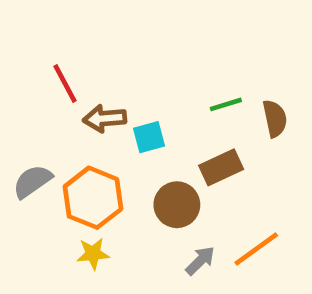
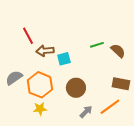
brown semicircle: (275, 118) -> (118, 51), turned -35
brown rectangle: (221, 167) -> (121, 84), moved, turned 36

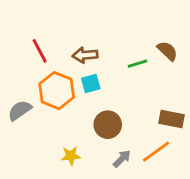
brown arrow: (45, 51) -> (85, 55), moved
brown semicircle: (118, 51) -> (167, 51), moved
orange hexagon: (40, 85) -> (57, 91), moved
yellow star: (40, 109) -> (71, 156), moved

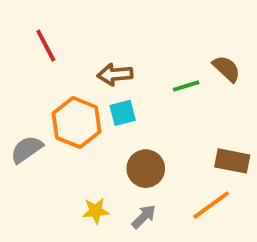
red line: (40, 51) -> (46, 46), moved
gray arrow: (122, 159) -> (144, 217), moved

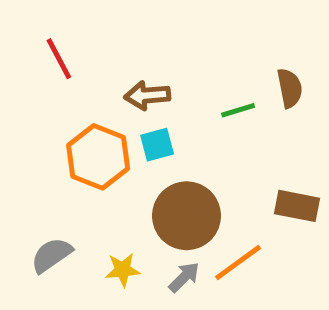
brown semicircle: (226, 69) -> (290, 88), turned 36
gray semicircle: (27, 149) -> (51, 255), moved
brown circle: (146, 169) -> (187, 216), size x1.4
orange line: (211, 205) -> (238, 262), moved

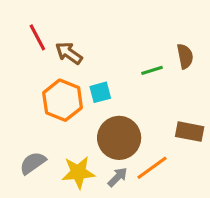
brown arrow: (147, 95) -> (69, 53), moved, turned 40
yellow star: (123, 270) -> (78, 172), size x1.5

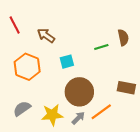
red line: (37, 37) -> (15, 25), moved
orange hexagon: (63, 100) -> (27, 67), moved

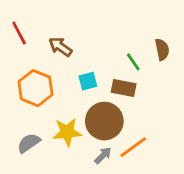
green line: (101, 47) -> (133, 62), turned 72
brown rectangle: (126, 88) -> (124, 88), moved
yellow star: (52, 115) -> (67, 132), moved

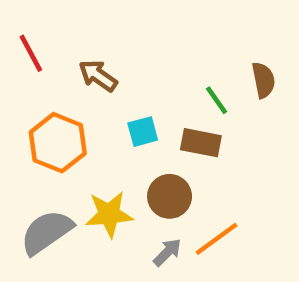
brown circle: (104, 121) -> (170, 196), size x0.7
gray semicircle: (29, 143) -> (47, 232), size x1.4

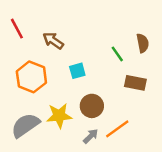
brown rectangle: (201, 143) -> (135, 83), moved

